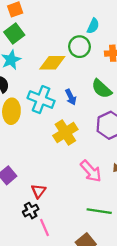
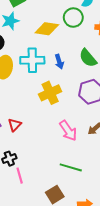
cyan cross: (41, 100) -> (32, 60), turned -30
red triangle: (38, 191) -> (15, 125), moved

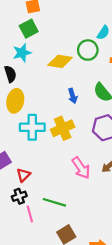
cyan cross: (32, 60) -> (32, 127), moved
red triangle: (15, 125) -> (23, 175), moved
green line: (71, 167) -> (54, 202), moved

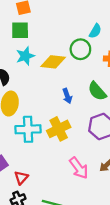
green square: (29, 29) -> (20, 30), turned 30
cyan star: (22, 53) -> (25, 56), moved

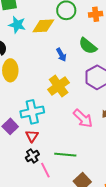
cyan star: (25, 56) -> (17, 25), turned -30
cyan cross: (28, 129) -> (32, 112), moved

